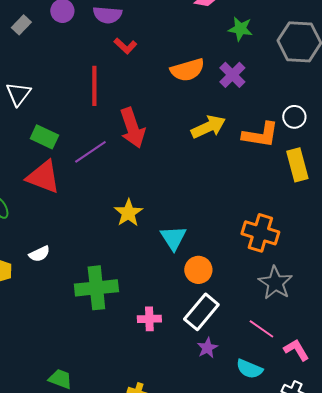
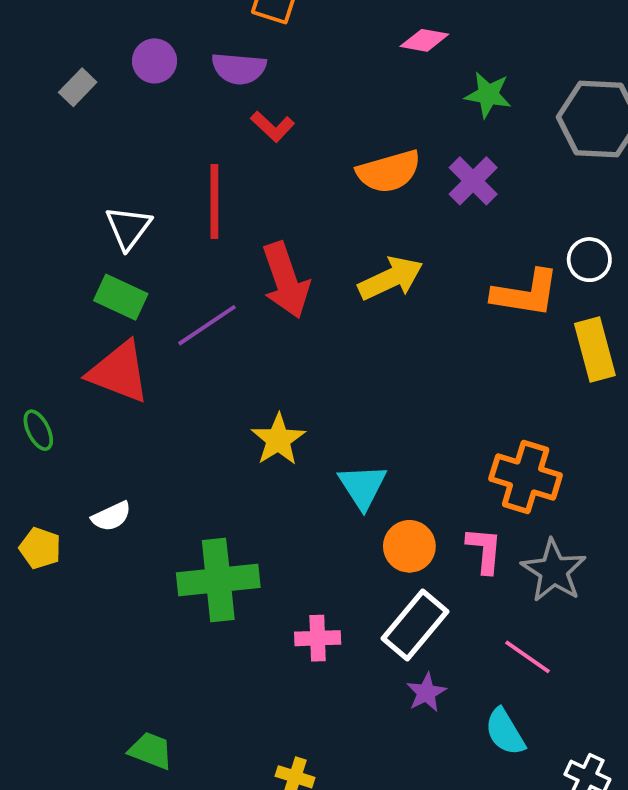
white triangle: (18, 94) -> (128, 228), moved
yellow arrow: (208, 127) -> (391, 278), moved
pink L-shape: (296, 350) -> (484, 550), moved, turned 36
cyan semicircle: (249, 369) -> (505, 732), turned 36

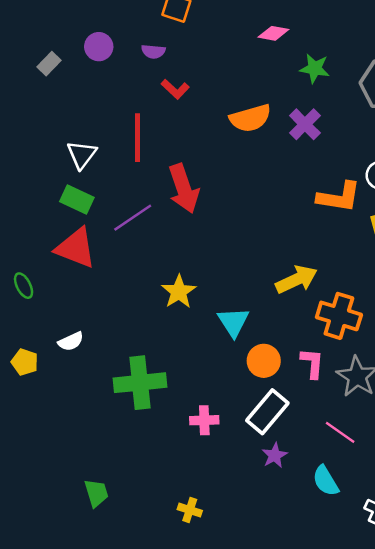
purple semicircle: (239, 68) -> (153, 51), size x0.7
yellow arrow: (391, 278) -> (296, 280), moved
green trapezoid: (151, 751) -> (96, 493), turned 52

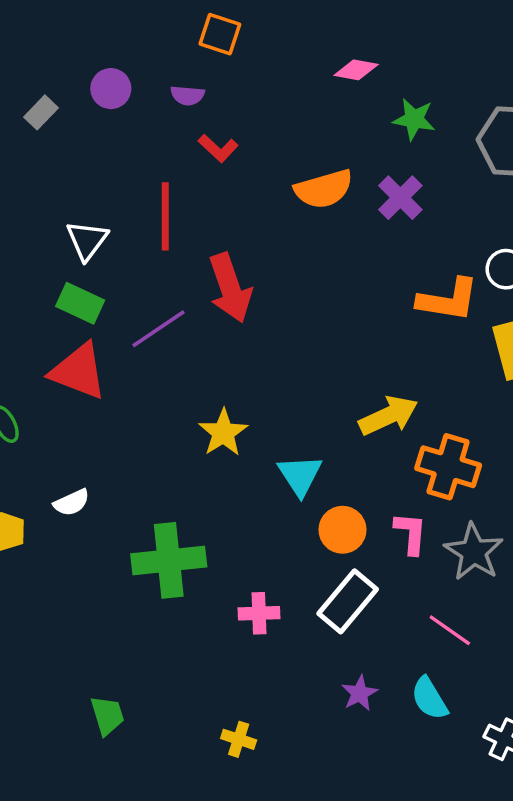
purple star: (275, 455) -> (360, 693), moved

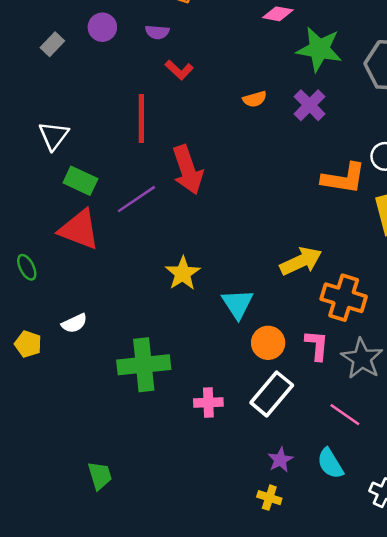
green star: (414, 119) -> (319, 49), size x1.5
orange semicircle: (324, 189) -> (255, 99), size x0.6
white triangle: (87, 240) -> (54, 136), moved
yellow cross: (239, 739) -> (269, 498), moved

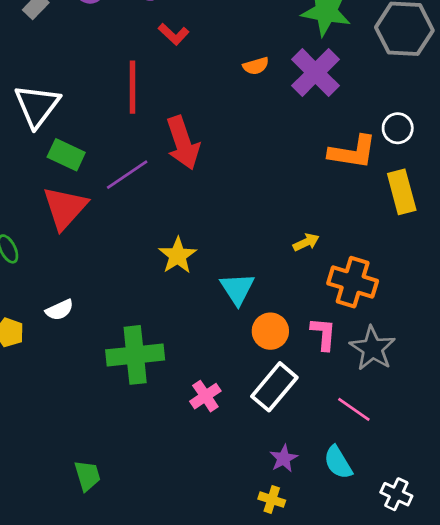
purple cross: (310, 105) -> (315, 73), size x1.4
white triangle: (54, 136) -> (37, 106), size x1.4
red triangle: (79, 229) -> (65, 208), turned 51
yellow arrow: (301, 261) -> (306, 242), size x0.6
pink cross: (208, 403) -> (205, 396), turned -32

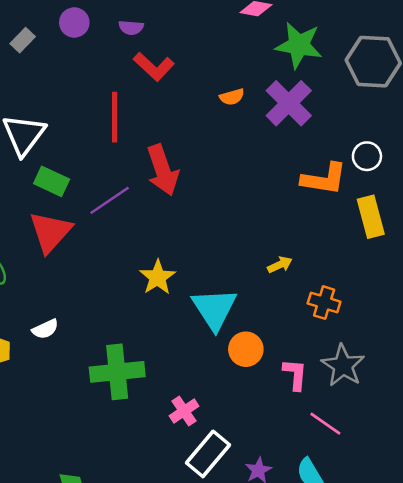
red L-shape: (174, 34) -> (154, 67), size x1.4
orange cross: (353, 282) -> (324, 303), size x0.7
cyan triangle: (237, 289) -> (214, 309), size x1.4
pink L-shape: (323, 334) -> (295, 374), moved
white rectangle: (274, 387) -> (208, 454), moved

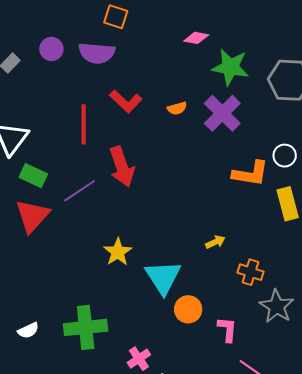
purple semicircle: (131, 28) -> (97, 53), size x1.8
red L-shape: (154, 67) -> (126, 101), moved
white semicircle: (45, 329) -> (28, 330), moved
gray star: (343, 366) -> (277, 306), moved

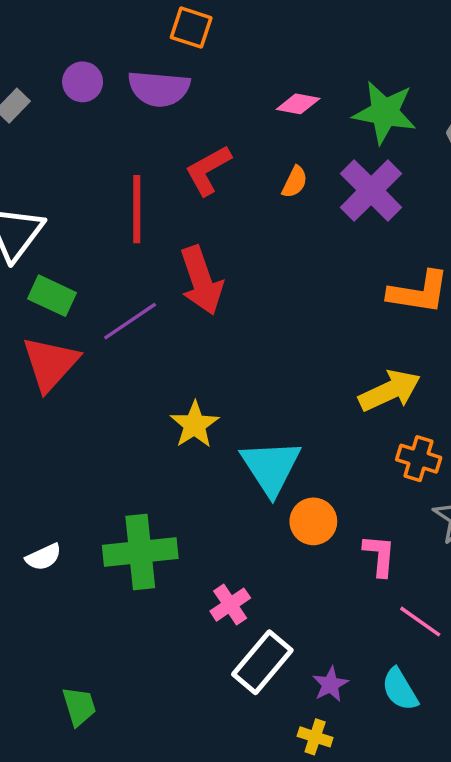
pink diamond: (196, 38) -> (298, 104), moved
red L-shape: (126, 101) -> (208, 170), turned 108
orange semicircle: (177, 108) -> (295, 182), turned -48
yellow arrow: (215, 242) -> (390, 391), moved, size x1.8

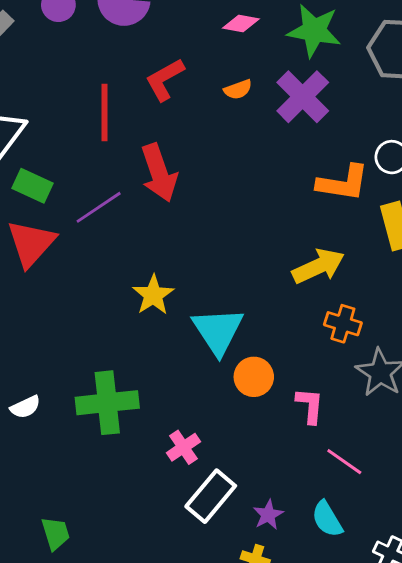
orange semicircle: (295, 182) -> (238, 90), turned 44

